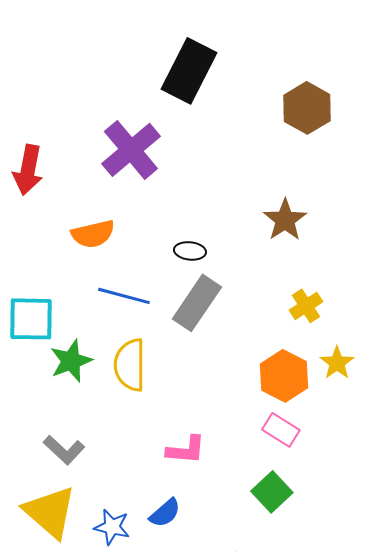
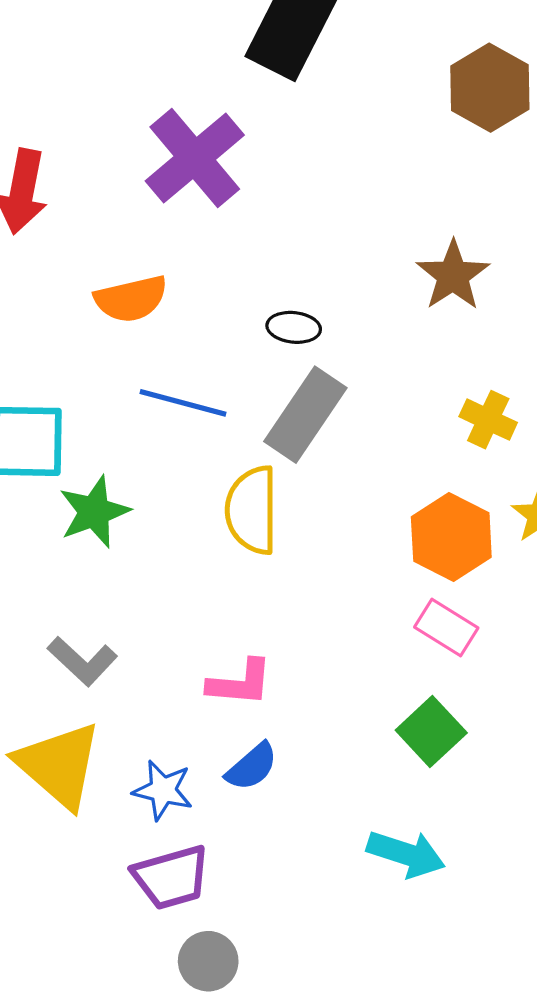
yellow cross: (306, 306) -> (488, 420), turned -32
yellow semicircle: (130, 365) -> (252, 510), moved
pink L-shape: (186, 450) -> (240, 683), moved

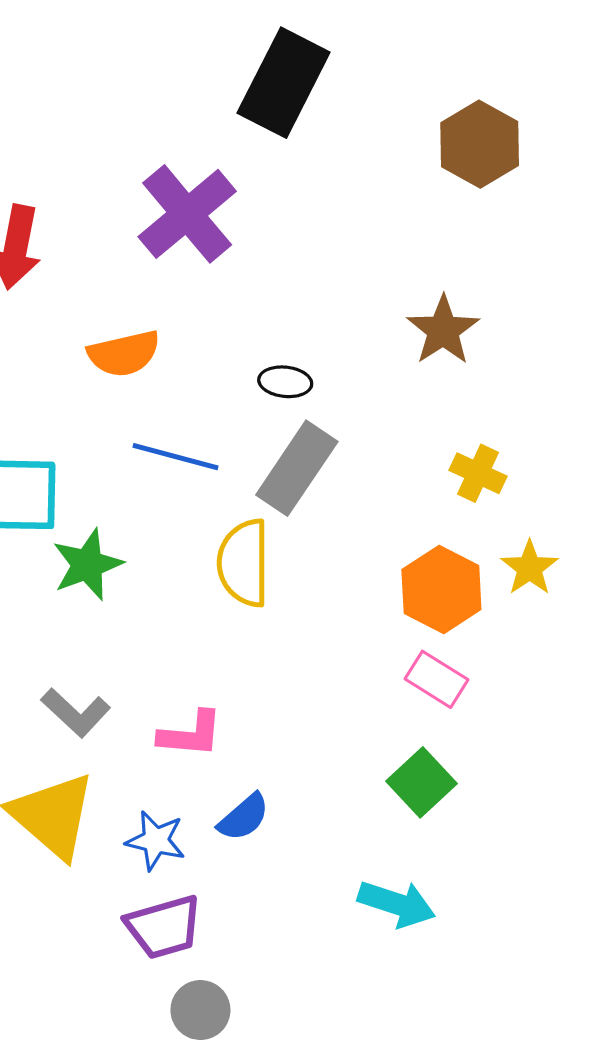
pink L-shape: (240, 683) -> (190, 734), moved

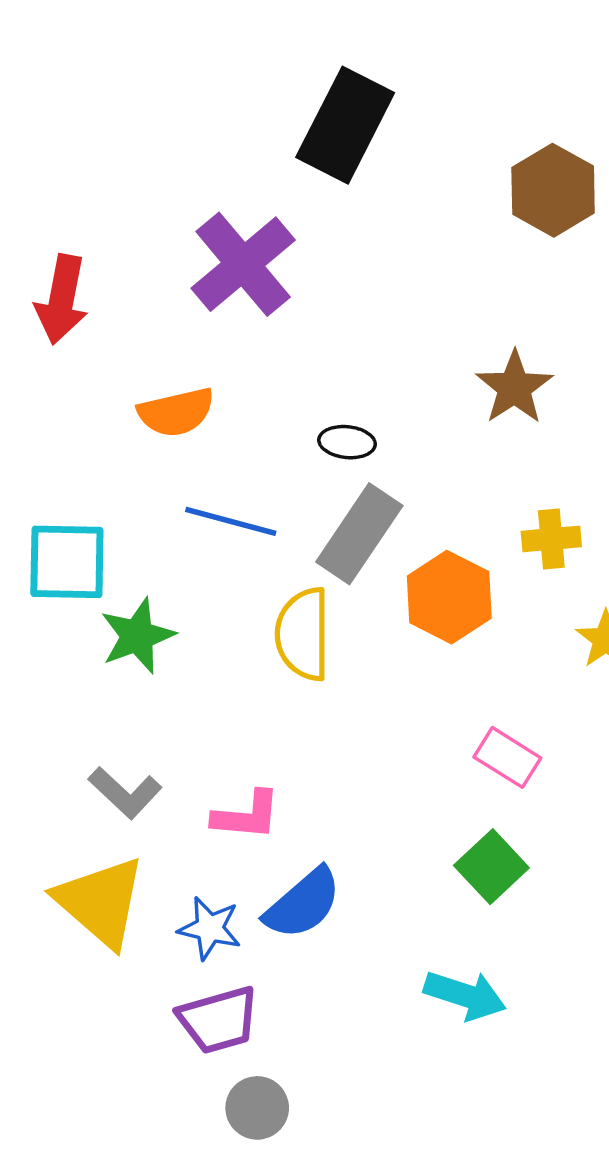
yellow cross: (478, 473) -> (551, 539), turned -30
orange hexagon: (441, 590) -> (449, 597), moved
blue semicircle: (244, 817) -> (303, 904), size x1.4

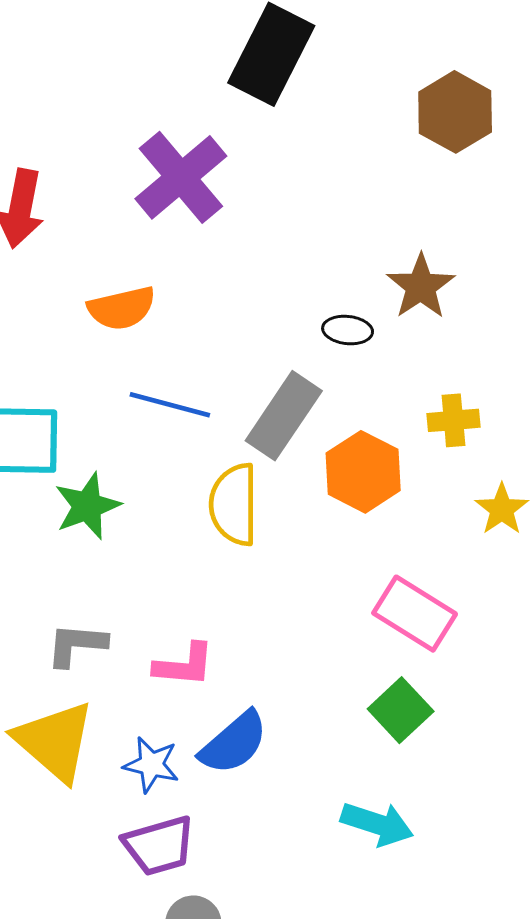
black ellipse: (347, 442) -> (348, 330), moved
pink rectangle: (507, 757) -> (415, 614), size x1.4
gray L-shape: (125, 793) -> (76, 645), turned 142

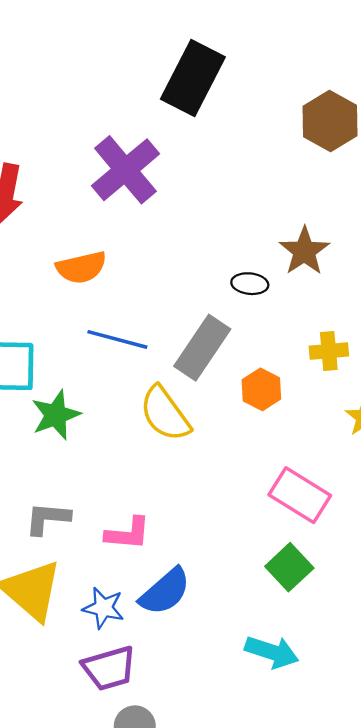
orange hexagon: (363, 472) -> (261, 389), size x0.7
yellow semicircle: (234, 504) -> (165, 414), turned -36

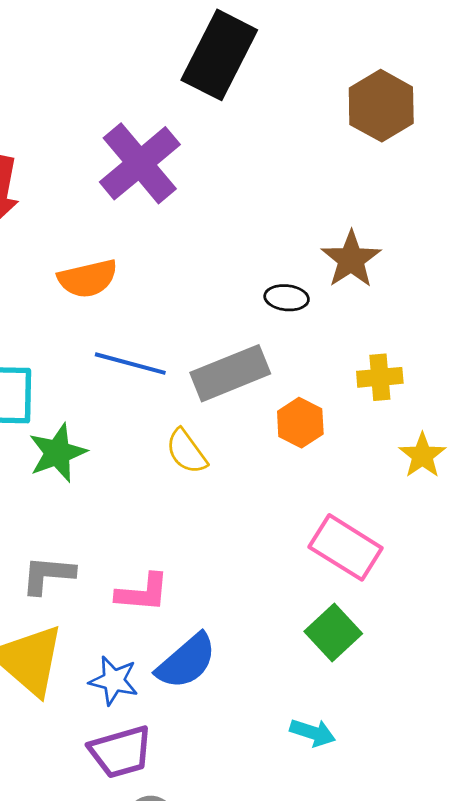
gray rectangle: (202, 348) -> (230, 373), turned 34
yellow semicircle: (165, 414) -> (186, 451), size x0.7
cyan arrow: (272, 652) -> (313, 733), size x0.7

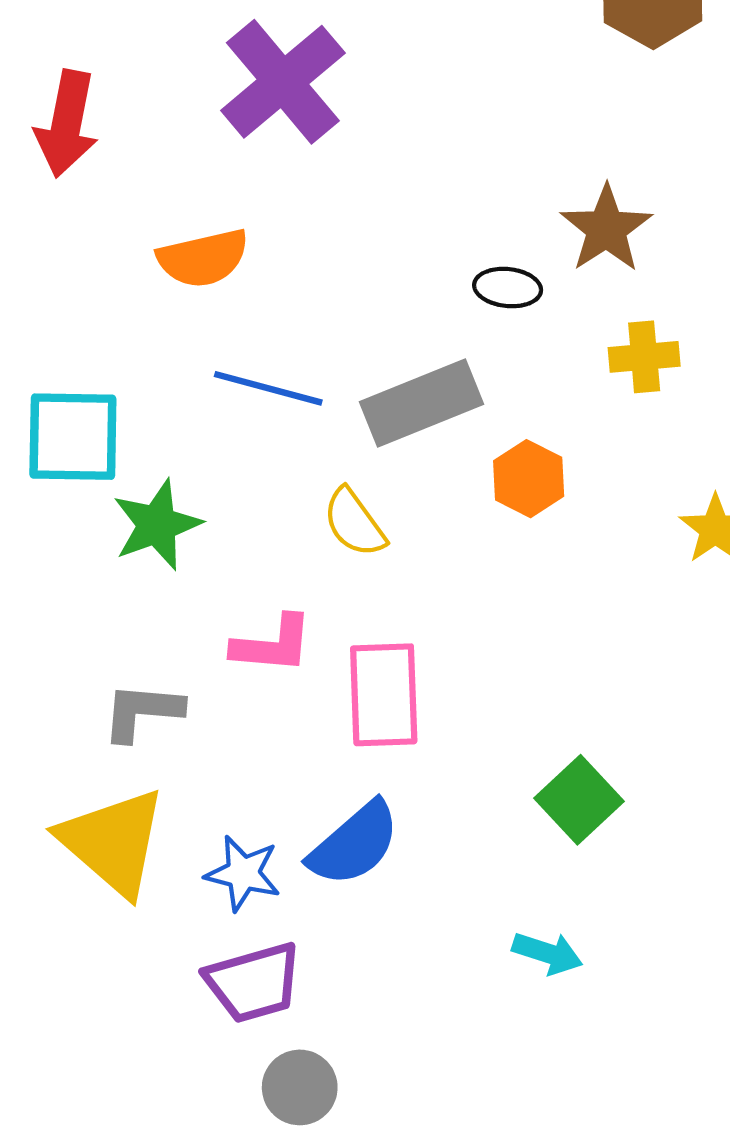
yellow cross: (380, 377) -> (644, 357), moved
pink rectangle: (346, 547) -> (384, 695), moved, turned 56
pink L-shape: (143, 593) -> (272, 644), moved

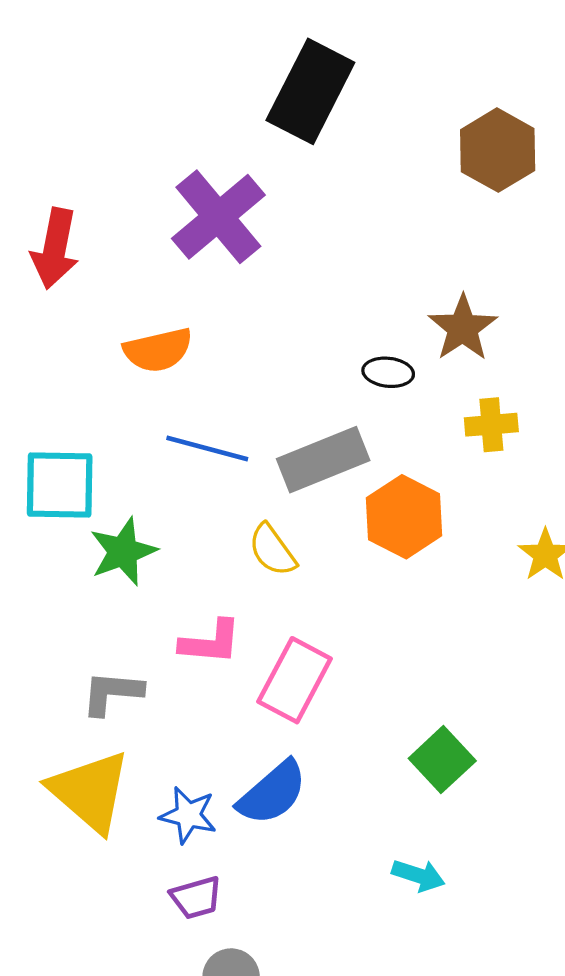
orange hexagon: (529, 479) -> (404, 517), size x1.4
pink rectangle: (384, 695) -> (295, 680), turned 30
purple trapezoid: (254, 982) -> (196, 898), size x0.7

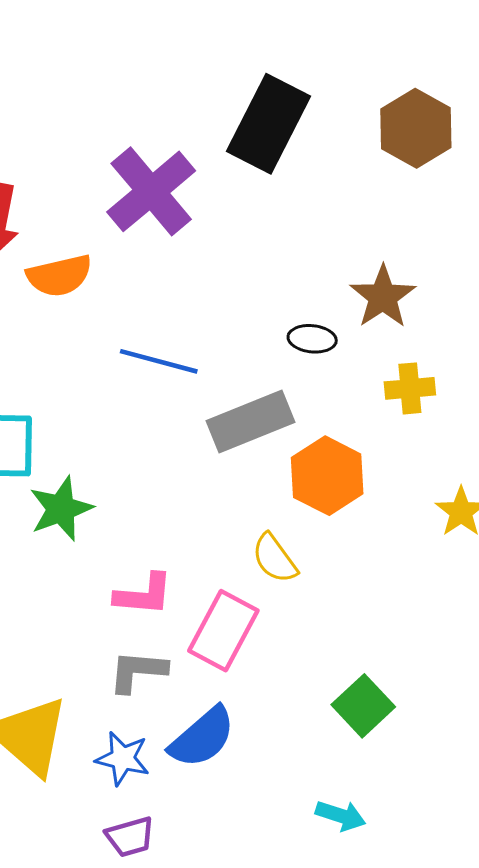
black rectangle: (310, 91) -> (269, 124), moved
orange semicircle: (158, 350) -> (59, 276), moved
blue line: (207, 448) -> (159, 361), moved
yellow semicircle: (272, 550) -> (275, 558), moved
gray L-shape: (112, 693) -> (138, 671), moved

